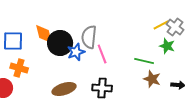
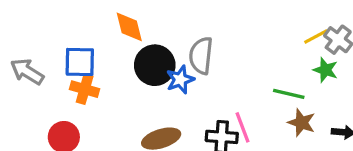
orange diamond: (44, 34) -> (129, 27), moved
pink line: (102, 54) -> (242, 127), moved
orange cross: (19, 68) -> (85, 89), moved

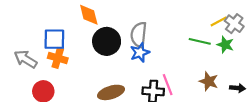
gray arrow: (27, 72) -> (26, 59), moved
blue star: (180, 80) -> (140, 52), moved
green line: (289, 94) -> (200, 41), moved

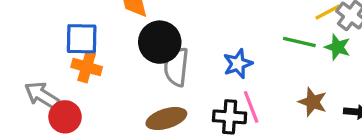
gray semicircle: (139, 35) -> (176, 67), moved
blue star: (140, 52) -> (238, 64), moved
gray arrow: (26, 59) -> (42, 95), moved

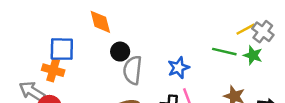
black circle: (160, 42) -> (120, 52), size x0.6
orange cross: (87, 67) -> (53, 70), moved

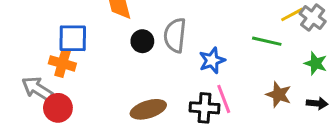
green star: (253, 55) -> (316, 63), moved
gray semicircle: (133, 70) -> (175, 35), moved

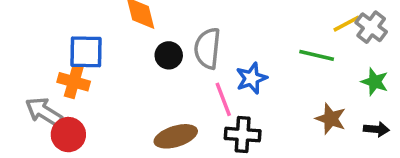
pink line: (224, 99) -> (223, 99), moved

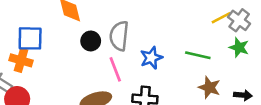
green line: (317, 55) -> (198, 55), moved
green star: (375, 82) -> (239, 47), moved
pink line: (223, 99) -> (115, 69), moved

